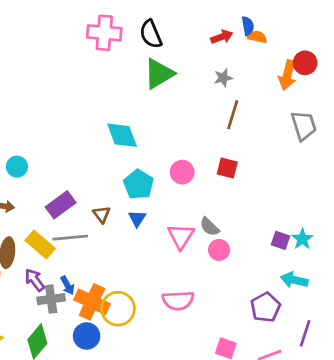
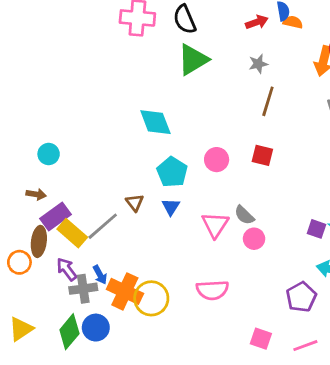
purple rectangle: (61, 205) -> (56, 216), moved
gray line: (70, 238) -> (103, 226), turned -36
blue circle: (87, 336) -> (96, 328), moved

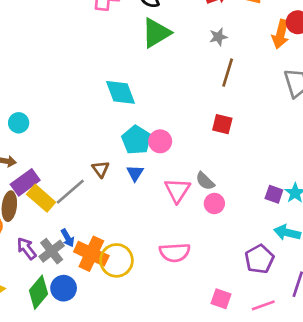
pink circle: (217, 160) -> (160, 141), moved
purple arrow: (67, 269) -> (27, 248), moved
gray cross: (83, 289) -> (52, 251), turned -30

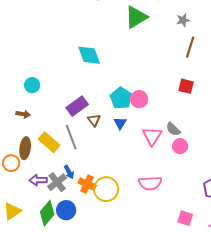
cyan diamond: (120, 92) -> (89, 55), moved
purple rectangle: (25, 182) -> (77, 106), moved
gray line: (70, 192) -> (71, 137), turned -70
purple arrow: (27, 248) -> (38, 180), turned -54
orange cross: (91, 254) -> (87, 184), size x0.7

